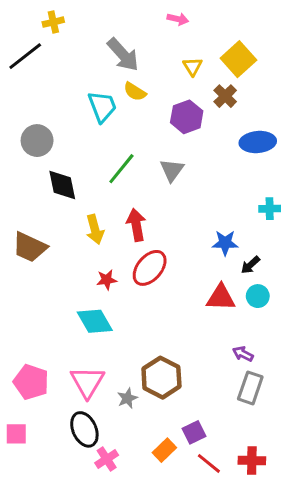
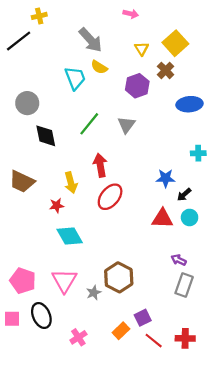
yellow arrow: (95, 229) -> (71, 183), moved
red star: (107, 280) -> (57, 205), moved
black ellipse: (84, 429) -> (41, 316), moved

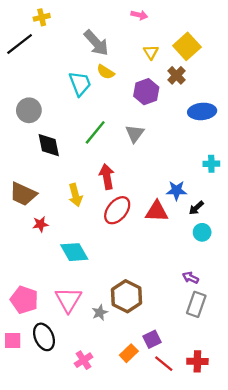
red star: (57, 205) -> (41, 224), moved
red triangle: (162, 219) -> (157, 211), moved

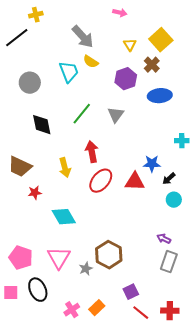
gray circle: (29, 110) -> (30, 83), moved
blue ellipse: (202, 111) -> (160, 96), moved
orange rectangle: (129, 353) -> (97, 308), moved

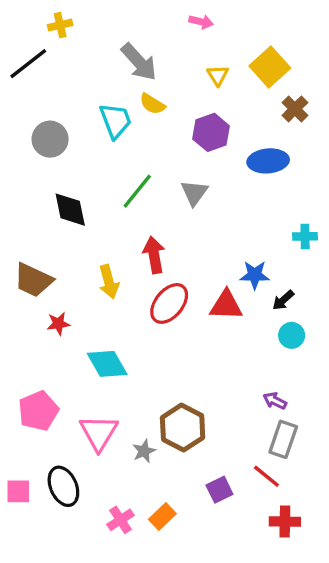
brown cross: (152, 65) -> (295, 109), moved
pink pentagon: (21, 258) -> (38, 411), moved, turned 30
red line: (141, 313) -> (266, 476), moved

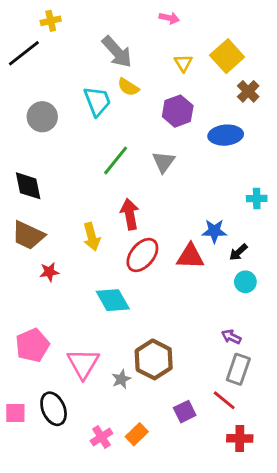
black diamond: (70, 210) -> (28, 186), moved
cyan diamond: (107, 364) -> (113, 300), moved

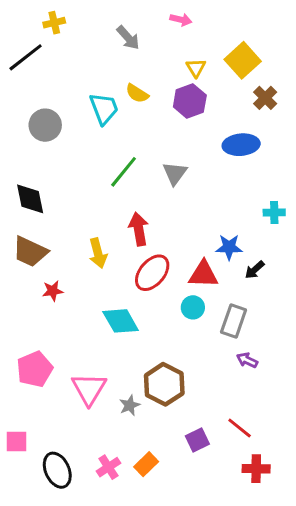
gray arrow: (117, 52) -> (128, 38), moved, size x0.7
purple hexagon: (178, 111) -> (190, 101), moved
cyan circle: (245, 282) -> (193, 307), moved
gray rectangle: (238, 369) -> (234, 321), moved
black ellipse: (54, 409) -> (57, 470), moved

